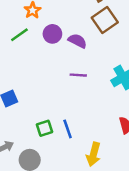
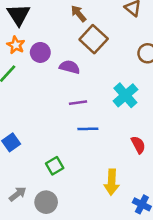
purple circle: (52, 34) -> (40, 52), moved
blue line: (68, 129) -> (88, 129), moved, turned -60

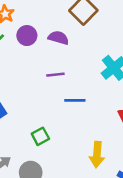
purple circle: (40, 52) -> (27, 36), moved
purple line: (78, 103) -> (55, 75), moved

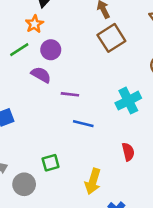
purple semicircle: (58, 38) -> (41, 75), moved
green square: (40, 136) -> (51, 163), moved

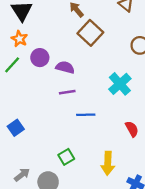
purple semicircle: (41, 75) -> (65, 67), moved

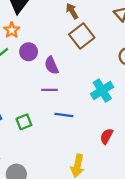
purple semicircle: (65, 67) -> (52, 65), turned -138
red semicircle: (132, 129) -> (106, 136), turned -133
green square: (66, 157) -> (24, 122), moved

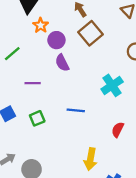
orange star: (12, 30) -> (41, 25), moved
purple circle: (29, 52) -> (56, 40), moved
purple line: (50, 90) -> (33, 83), moved

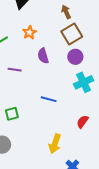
orange star: (41, 25) -> (30, 32), moved
purple circle: (56, 40) -> (75, 57), moved
green square: (37, 118) -> (12, 114), moved

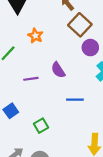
purple semicircle: (43, 56) -> (58, 70), moved

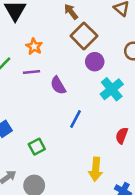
purple line: (31, 79) -> (31, 72), moved
blue line: (75, 100) -> (76, 119), turned -63

